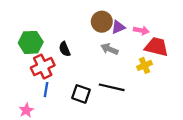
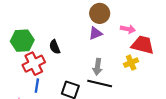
brown circle: (102, 22) -> (100, 13), moved
purple triangle: (118, 27) -> (95, 33), moved
gray arrow: (109, 49) -> (98, 67), moved, turned -105

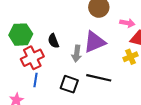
purple triangle: (95, 33) -> (95, 42), moved, size x1.6
gray arrow: (98, 67) -> (77, 54), moved

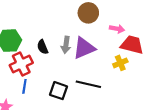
gray arrow: (77, 54) -> (66, 45), moved

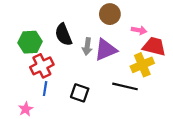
black semicircle: (43, 47) -> (63, 35), moved, size x1.5
yellow cross: (120, 63) -> (142, 65), size x1.5
black line: (88, 84) -> (125, 86), moved

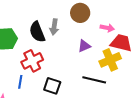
gray arrow: (87, 46) -> (54, 27), moved
purple triangle: (106, 50) -> (84, 46), moved, size x0.6
red cross: (42, 66) -> (32, 61), moved

